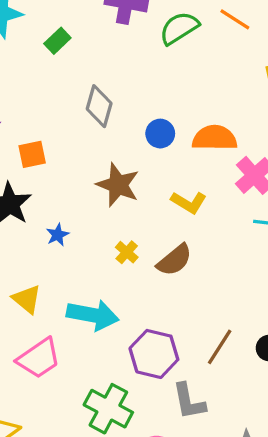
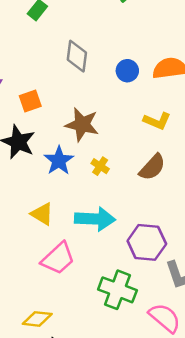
brown star: (118, 185) -> (82, 124), moved
blue star: (58, 235) -> (59, 161), size x1.6
yellow cross: (127, 252) -> (100, 166), moved

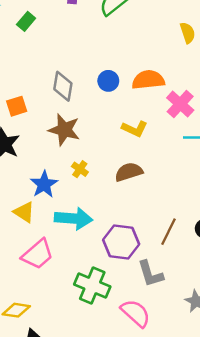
gray diamond: (77, 56) -> (63, 86), moved
blue star: (59, 161) -> (44, 184), moved
brown semicircle: (152, 167) -> (129, 172), turned -152

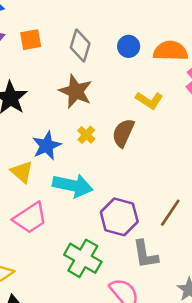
orange square: (17, 106) -> (31, 40), moved
brown semicircle: (129, 172) -> (123, 133), moved, turned -56

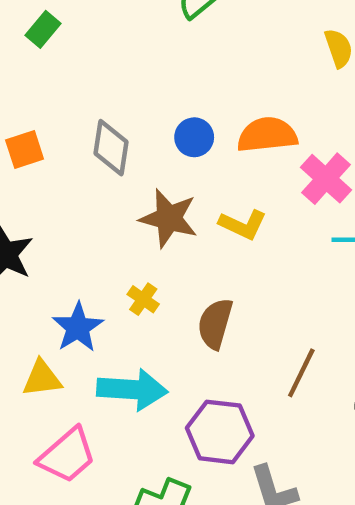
brown star: (76, 91) -> (169, 218), moved
brown semicircle: (123, 133) -> (215, 324), moved
yellow triangle: (22, 172) -> (42, 379), turned -40
brown line: (170, 213) -> (301, 373), moved

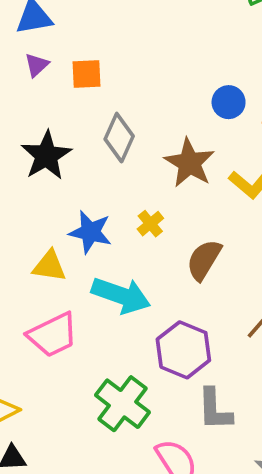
gray diamond: (111, 148) -> (119, 138), moved
blue star: (78, 327) -> (90, 232), turned 30

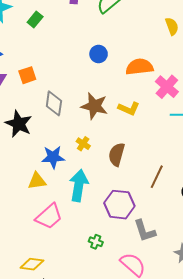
blue circle: (229, 102) -> (99, 54), moved
cyan arrow: (121, 295) -> (79, 185), turned -84
green cross: (123, 404) -> (96, 242), size x0.5

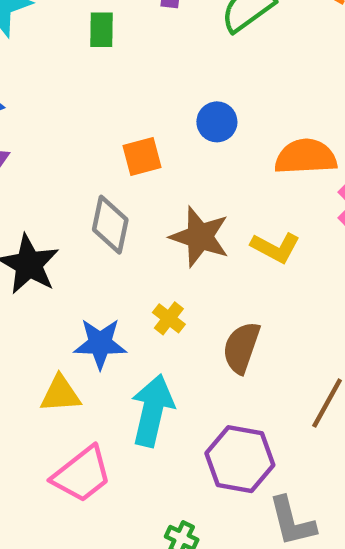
green rectangle: (35, 20) -> (101, 30), moved, turned -42
orange square: (27, 75) -> (142, 157), moved

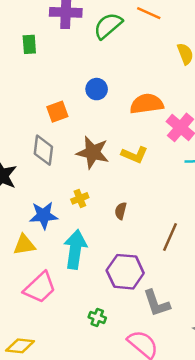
yellow cross: (169, 318) -> (80, 198), turned 35
brown semicircle: (241, 348) -> (121, 211), size x0.6

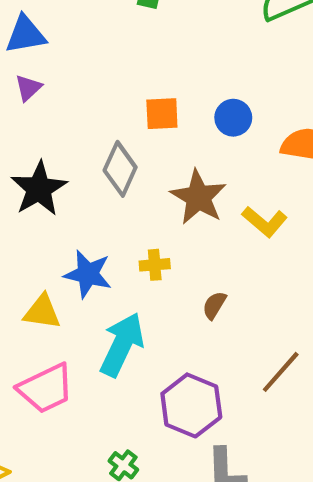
blue circle: (97, 89) -> (233, 118), moved

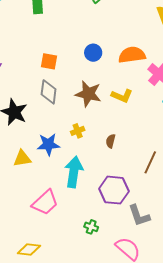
orange square: (162, 114) -> (49, 61), moved, turned 30
yellow triangle: (42, 312) -> (22, 158), moved

